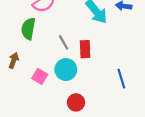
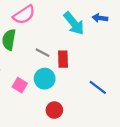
gray line: (64, 42) -> (42, 53), turned -32
blue line: (121, 79) -> (98, 87), turned -36

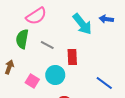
gray line: (42, 53) -> (47, 45), moved

